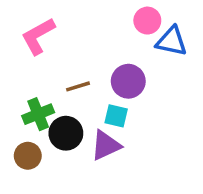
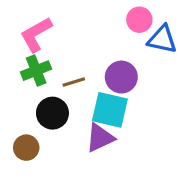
green cross: (38, 114) -> (36, 71), moved
cyan square: (116, 116) -> (110, 110), size x1.6
black circle: (66, 133) -> (52, 113), moved

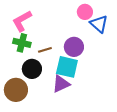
blue triangle: (162, 39) -> (99, 24), turned 30
green cross: (36, 71) -> (22, 43), turned 36
brown circle: (26, 148) -> (16, 90), size x1.5

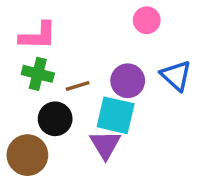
pink L-shape: (22, 21) -> (38, 36), turned -150
blue triangle: (99, 24) -> (176, 76), moved
purple triangle: (61, 84) -> (105, 145), turned -36

